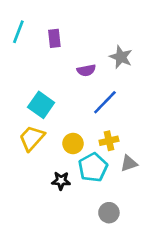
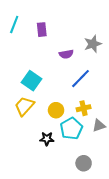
gray star: (121, 57) -> (93, 44), turned 30

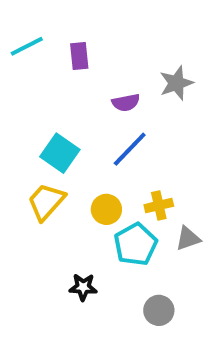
cyan line: (14, 24) -> (27, 46), turned 42
blue line: (81, 79) -> (130, 149), moved
black star: (47, 139) -> (83, 287), moved

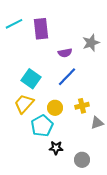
purple rectangle: (79, 56) -> (41, 29), size x1.5
cyan pentagon: (136, 244) -> (42, 126), moved
black star: (83, 287) -> (56, 148), moved

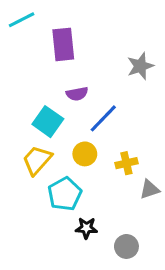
cyan line: (14, 24) -> (22, 20), moved
purple semicircle: (65, 53) -> (77, 94), moved
yellow circle: (55, 108) -> (85, 154), moved

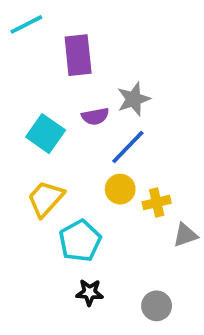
gray star: (140, 66) -> (134, 99), moved
cyan square: (48, 122) -> (46, 134), moved
yellow circle: (85, 154) -> (120, 189), moved
black star: (86, 228) -> (90, 292), moved

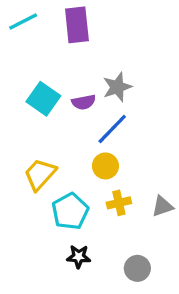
purple rectangle: (78, 55) -> (77, 25), moved
cyan square: (46, 134) -> (43, 99), moved
yellow cross: (157, 202) -> (119, 203), moved

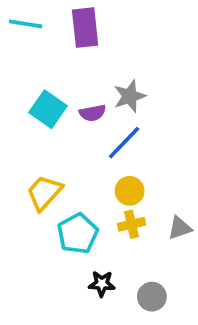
cyan line: (23, 22) -> (26, 24), turned 36
yellow circle: (105, 166) -> (130, 191), moved
black star: (79, 257) -> (102, 284), moved

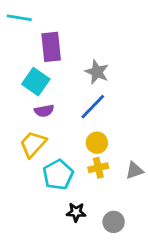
purple rectangle: (85, 28) -> (51, 47), moved
gray star: (130, 96) -> (97, 72), turned -30
purple semicircle: (93, 113) -> (44, 111), moved

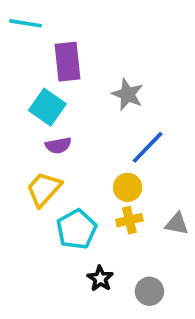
blue line: (93, 107) -> (148, 147), moved
gray triangle: (134, 170) -> (177, 224), turned 30
black star: (76, 212) -> (100, 278), turned 30

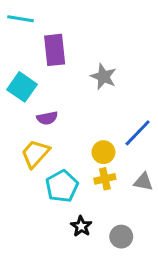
cyan square: (47, 107) -> (22, 87), moved
blue line: (148, 147) -> (138, 133), moved

